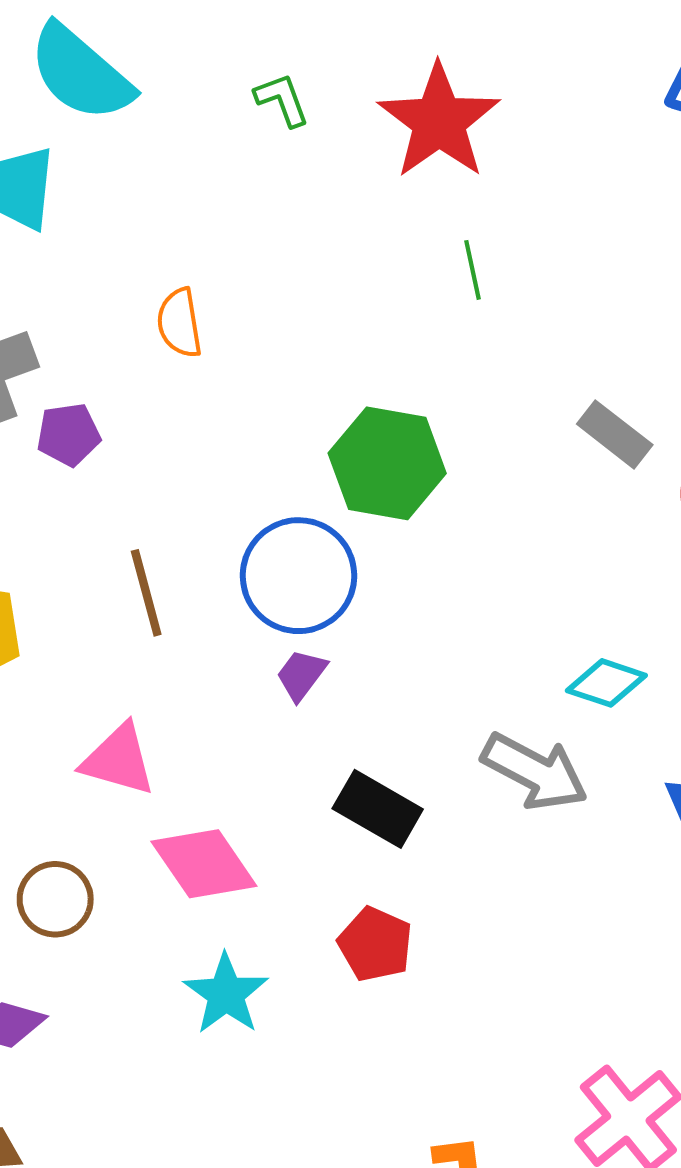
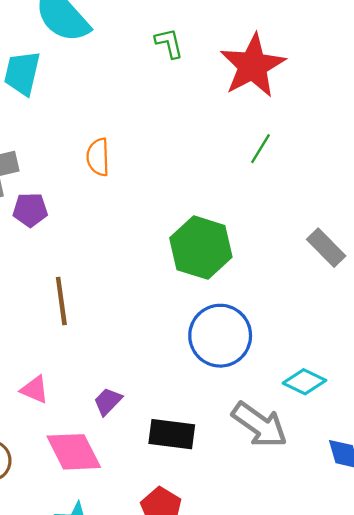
green line: (472, 270) -> (261, 149), turned 36
blue circle: (298, 576) -> (220, 336), moved
purple trapezoid: (301, 675) -> (108, 401), moved
pink triangle: (118, 760) -> (35, 390), size x0.7
black rectangle: (378, 809) -> (172, 434), turned -30

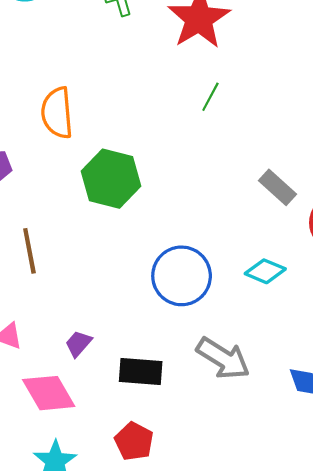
orange semicircle: (98, 157) -> (57, 113), size x1.4
green hexagon: (201, 248) -> (111, 179), moved
cyan diamond: (304, 382) -> (265, 271), moved

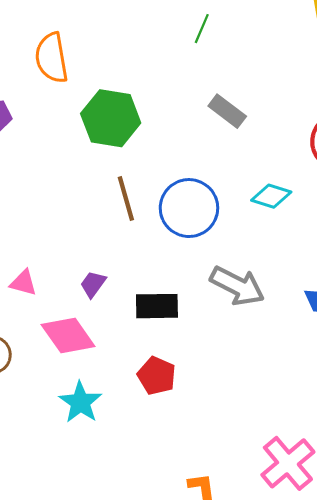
gray rectangle: (278, 187) -> (227, 111), moved
brown line: (29, 251) -> (126, 199), moved

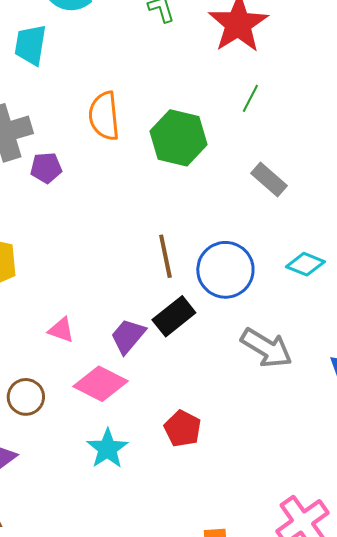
green hexagon: (111, 118) -> (178, 138), moved
purple trapezoid: (93, 284) -> (128, 336), size x1.4
black rectangle: (157, 306) -> (174, 316), moved, turned -42
pink diamond: (68, 336) -> (100, 384), turned -32

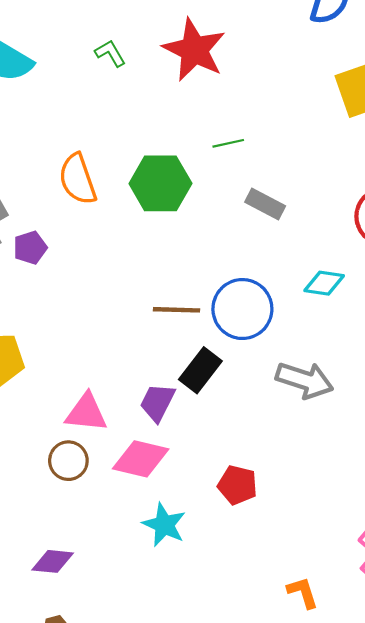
green line: (250, 98) -> (228, 143), moved, turned 64
brown line: (165, 256) -> (177, 310), turned -63
pink triangle: (61, 330) -> (86, 413), size x1.5
brown circle: (26, 397) -> (68, 461), moved

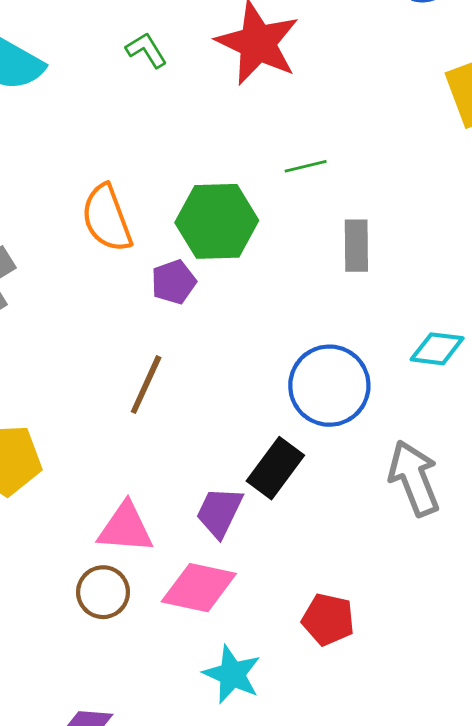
gray rectangle: (265, 204) -> (356, 246), turned 63
purple pentagon: (30, 248) -> (174, 282), moved
brown line: (177, 310) -> (146, 385), moved, turned -66
gray arrow: (305, 380) -> (414, 478), turned -128

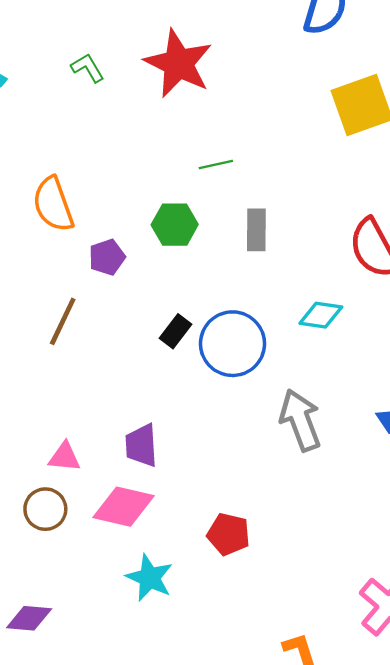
green hexagon: (217, 221) -> (175, 225), moved, size x0.7
brown line: (146, 385) -> (63, 321), moved
black rectangle: (275, 468) -> (176, 331), moved, size x0.7
purple trapezoid: (219, 512) -> (141, 445), turned -30
pink triangle: (125, 528) -> (64, 457), size x0.7

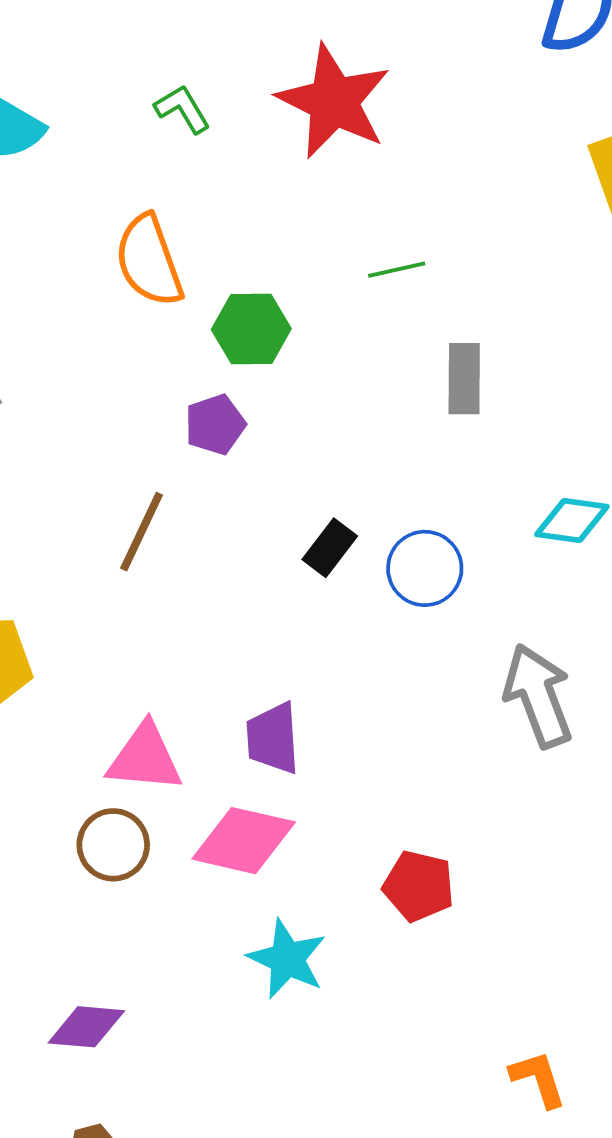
orange semicircle: (53, 204) -> (149, 261), moved
green hexagon: (175, 225) -> (251, 329), moved
blue circle: (232, 344) -> (425, 568), size x0.7
pink triangle: (64, 457) -> (145, 758), size x1.4

